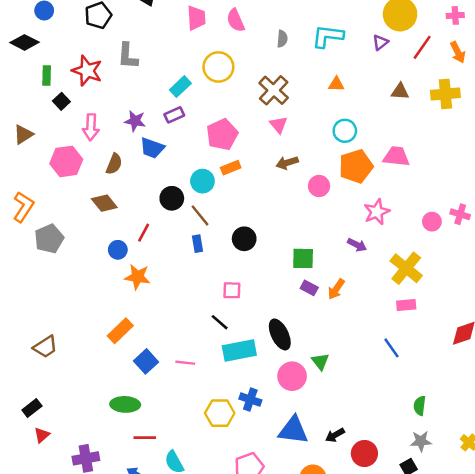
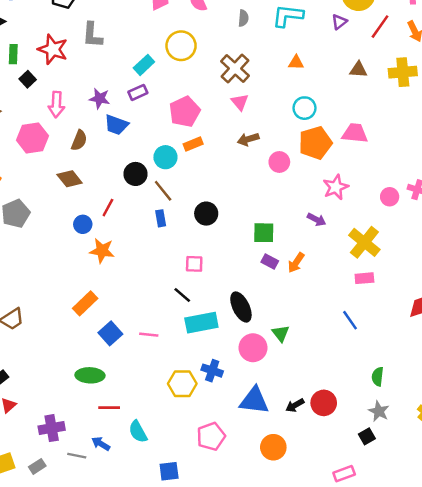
gray star: (421, 441) -> (379, 411), turned 30
red circle: (364, 454) -> (324, 403), moved

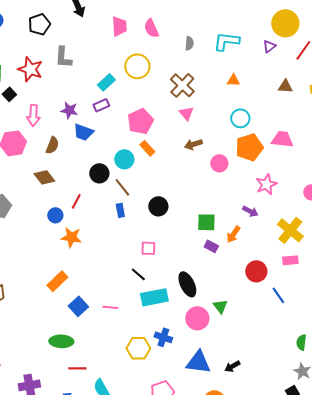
orange rectangle: (193, 144) -> (147, 148), turned 70
orange arrow: (296, 263) -> (233, 234), moved
red circle: (324, 403) -> (256, 271), moved

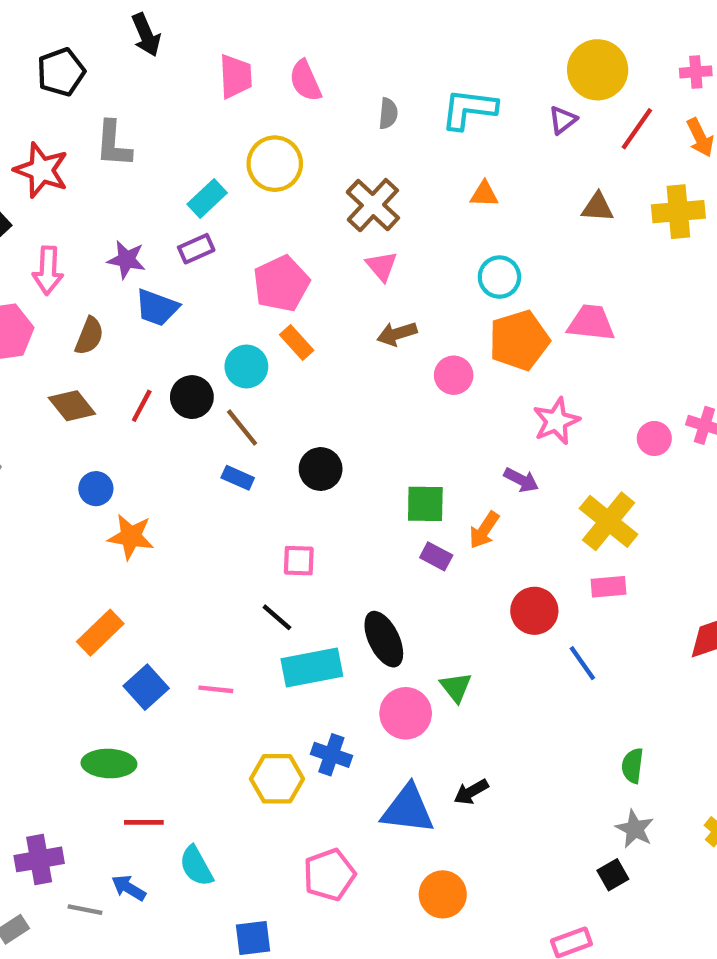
red line: (76, 201) -> (142, 406), moved
blue rectangle: (120, 210) -> (238, 478), turned -56
black arrow: (232, 366) -> (471, 792), moved

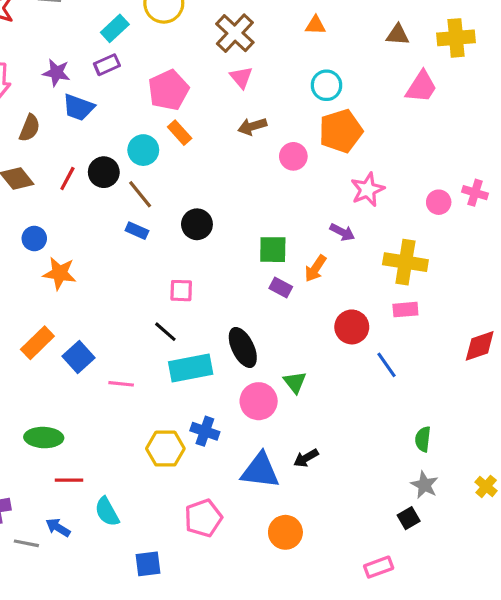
pink trapezoid: (591, 323) -> (421, 87), moved, turned 117
yellow cross: (609, 521) -> (405, 262), turned -30
blue square: (146, 687) -> (78, 357), moved

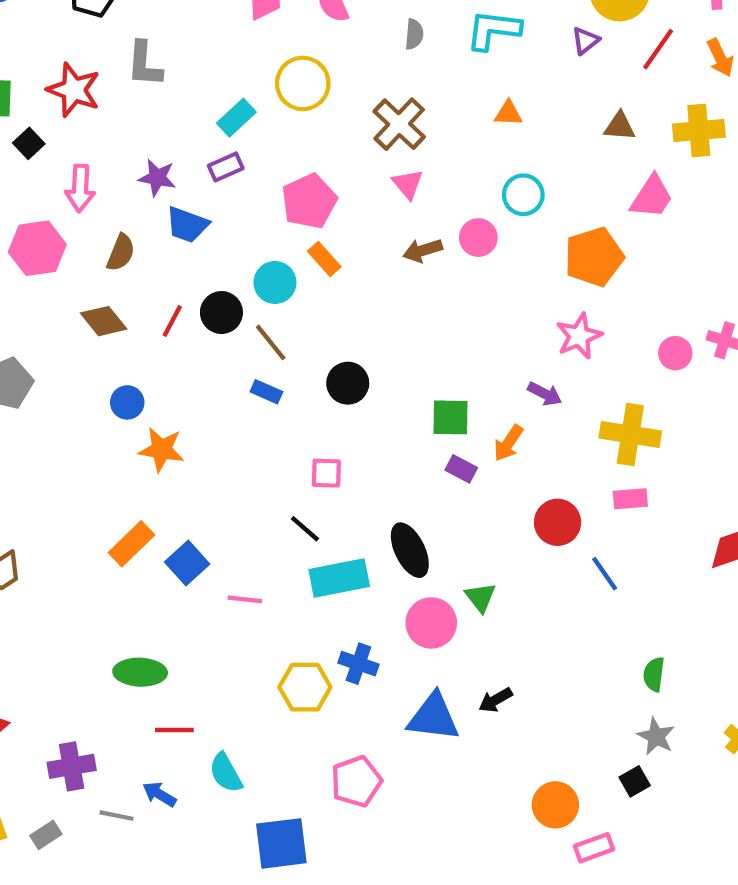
orange pentagon: (341, 131) -> (594, 257), moved
pink circle: (293, 156) -> (478, 238), moved
orange circle: (285, 532) -> (555, 805), moved
blue square: (148, 564) -> (281, 843), size x1.5

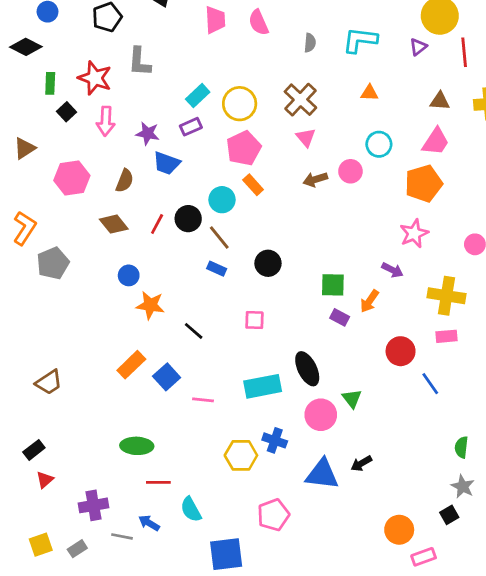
red line: (658, 49) -> (464, 52), turned -40
yellow circle: (303, 83) -> (240, 104), moved
pink arrow: (80, 188) -> (106, 121), moved
pink trapezoid: (652, 197) -> (436, 142), moved
black line: (305, 529) -> (194, 331), moved

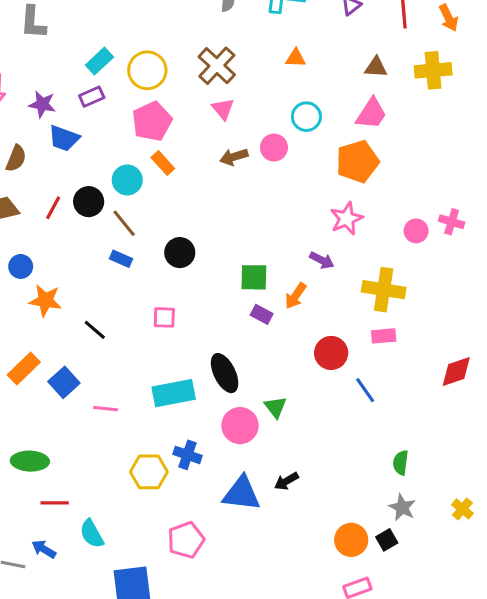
orange circle: (399, 530) -> (351, 540), moved

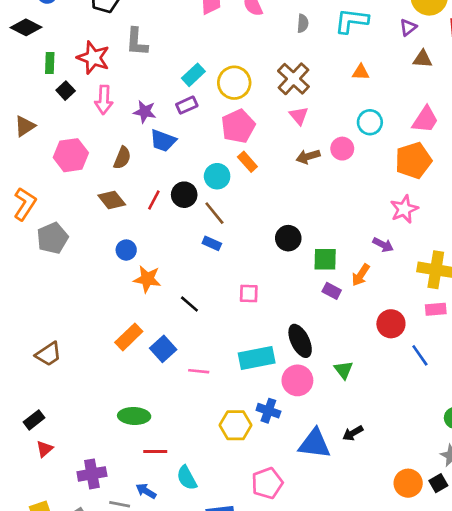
brown triangle: (376, 67) -> (423, 59), moved
black circle: (180, 253) -> (288, 238), moved
pink circle: (240, 426) -> (297, 380), moved

